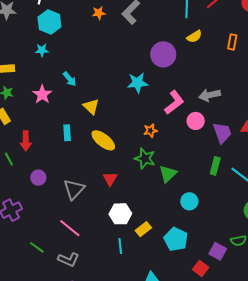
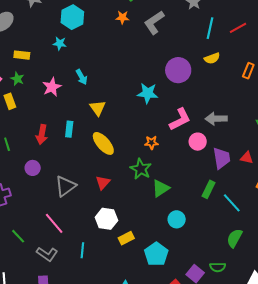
red arrow: (26, 141) -> (42, 134), moved
cyan line: (120, 246) -> (82, 250), moved

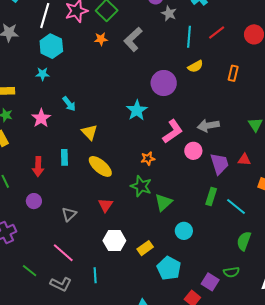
cyan star: (148, 93) -> (137, 110), turned -30
gray triangle: (65, 186) -> (69, 214), size x0.7
yellow rectangle: (126, 238) -> (145, 248), moved

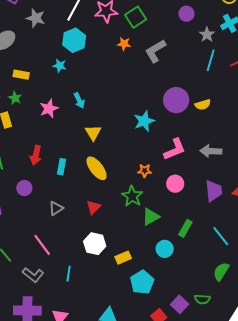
gray star: (169, 13) -> (207, 35), moved
yellow semicircle: (195, 66) -> (203, 105), moved
pink circle: (193, 151) -> (175, 184), moved
cyan rectangle: (64, 157) -> (61, 167), moved
green rectangle: (211, 197) -> (185, 228), moved

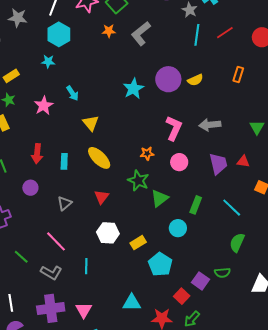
yellow rectangle: (21, 75) -> (11, 76), turned -35
cyan star: (144, 121) -> (133, 89), moved
pink L-shape: (175, 149) -> (174, 128), turned -35

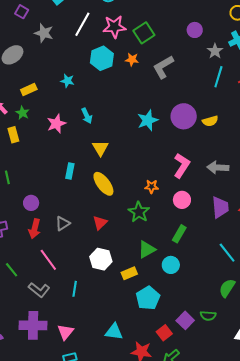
cyan hexagon: (59, 34) -> (102, 58), moved
red arrow: (37, 154) -> (35, 229), moved
cyan rectangle: (64, 161) -> (70, 171), moved
green triangle: (160, 198) -> (147, 249), moved
green rectangle: (196, 205) -> (179, 234), moved

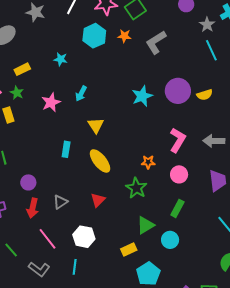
cyan line: (218, 77) -> (211, 50), turned -40
cyan arrow: (87, 116) -> (81, 94), turned 56
white hexagon: (101, 259) -> (84, 237), moved

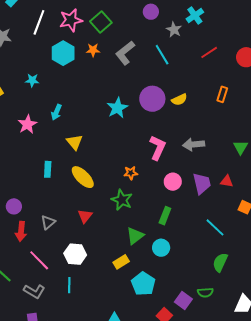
cyan line: (211, 50) -> (162, 55), moved
pink circle: (179, 174) -> (173, 182), moved

